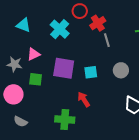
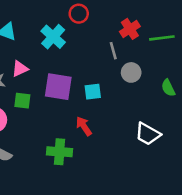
red cross: (98, 23) -> (130, 29), moved
gray circle: (121, 70) -> (131, 72), moved

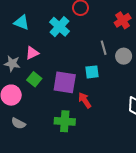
gray line: (113, 51) -> (104, 48), moved
purple square: (58, 87) -> (65, 82), moved
green square: (22, 101) -> (34, 79), turned 32

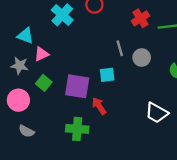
cyan triangle: (22, 22) -> (25, 36), moved
cyan cross: (59, 27) -> (62, 15), moved

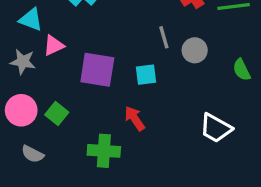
green square: (44, 83) -> (57, 114), moved
purple square: (77, 86) -> (97, 70), moved

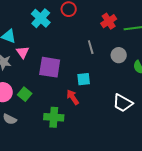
pink triangle: (54, 45) -> (23, 52), turned -40
gray circle: (195, 50) -> (119, 55), moved
cyan square: (146, 75) -> (84, 79), moved

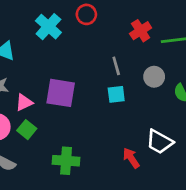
pink triangle: (23, 52) -> (24, 102), moved, turned 40
cyan square: (84, 79) -> (116, 94), moved
red arrow: (73, 97) -> (131, 158), moved

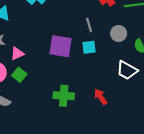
purple square: (61, 93) -> (61, 46), moved
white trapezoid: (160, 142) -> (127, 70), moved
green cross: (66, 161) -> (64, 96), moved

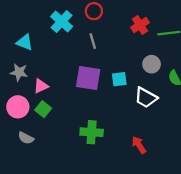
gray line: (89, 25) -> (93, 41), moved
white trapezoid: (127, 70) -> (146, 98), moved
red arrow: (101, 97) -> (139, 145), moved

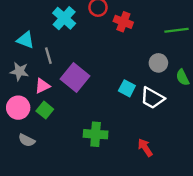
red cross: (140, 25) -> (123, 22), moved, turned -36
gray line: (93, 41) -> (48, 56), moved
purple square: (88, 78) -> (75, 77), moved, turned 30
cyan square: (119, 79) -> (127, 88), moved, turned 35

